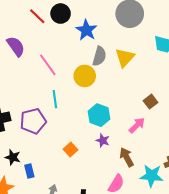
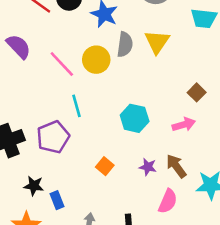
yellow circle: (85, 76) -> (96, 60), moved
pink arrow: (137, 125) -> (184, 125), turned 36
purple star: (103, 141) -> (148, 167), moved

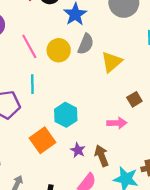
yellow triangle: (157, 42) -> (112, 62), moved
cyan hexagon: (135, 118) -> (66, 115), moved
orange square: (105, 166) -> (42, 140), size x1.6

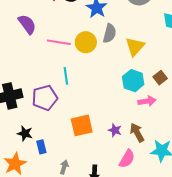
pink line: (29, 46) -> (59, 42), turned -45
cyan hexagon: (66, 115) -> (133, 81), moved
orange square: (42, 140) -> (82, 125), turned 30

